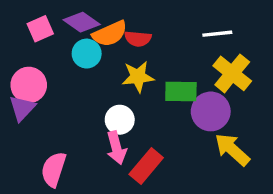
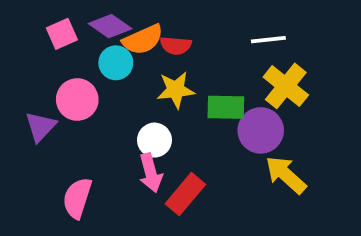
pink circle: (29, 85) -> (77, 100), moved

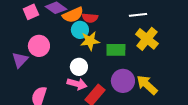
cyan circle: (116, 63) -> (80, 30), moved
purple circle: (261, 130) -> (123, 81), moved
pink arrow: (151, 173) -> (77, 84), turned -60

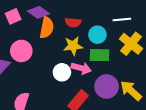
orange semicircle: (73, 15) -> (47, 28), moved, turned -55
cyan circle: (80, 30) -> (97, 35), moved
pink arrow: (77, 84) -> (81, 68), moved

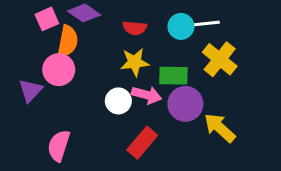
orange semicircle: (47, 28) -> (68, 41), moved
cyan circle: (97, 35) -> (181, 26), moved
purple circle: (107, 87) -> (185, 104), moved

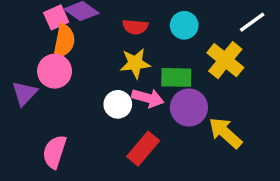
pink square: (47, 19) -> (56, 17), moved
white line: (206, 23) -> (252, 22), moved, turned -30

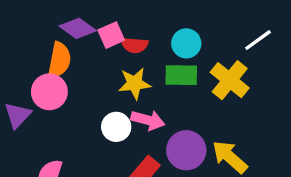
pink square: (56, 17) -> (111, 35), moved
green rectangle: (176, 77) -> (181, 75), moved
purple circle: (189, 108) -> (186, 150), moved

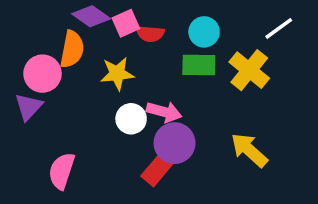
yellow star: (135, 83) -> (117, 74), moved
pink circle: (49, 92) -> (42, 74), moved
purple circle: (186, 150) -> (175, 143), moved

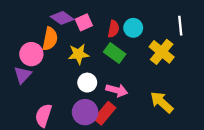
white line: (279, 28) -> (180, 26), turned -60
red semicircle: (150, 34) -> (113, 29), moved, turned -84
green rectangle: (199, 65) -> (115, 53), moved, turned 35
pink arrow: (164, 112) -> (117, 90), moved
purple circle: (175, 143) -> (85, 112), moved

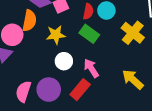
pink arrow: (117, 90) -> (91, 68), turned -138
purple circle: (85, 112) -> (49, 90), moved

